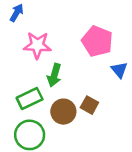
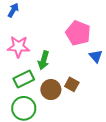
pink star: (37, 45) -> (19, 47), moved

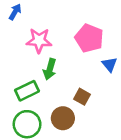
pink star: (19, 47) -> (39, 41), moved
brown circle: (51, 90) -> (63, 118), moved

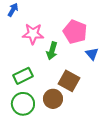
green arrow: (50, 69) -> (52, 51), moved
brown square: (82, 97) -> (69, 81), size x1.5

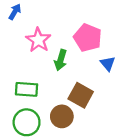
pink star: (33, 34) -> (38, 40), turned 30
green rectangle: (23, 76) -> (27, 89), turned 30

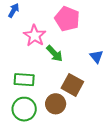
pink pentagon: (88, 38) -> (67, 19), moved
green arrow: (61, 60) -> (55, 53), turned -60

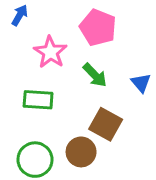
green arrow: (55, 53) -> (95, 75), moved
green rectangle: (24, 80) -> (38, 100), moved

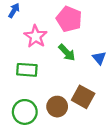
brown square: (106, 124) -> (83, 97), moved

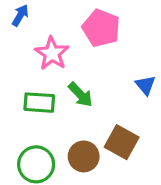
green arrow: (67, 53) -> (80, 95), moved

